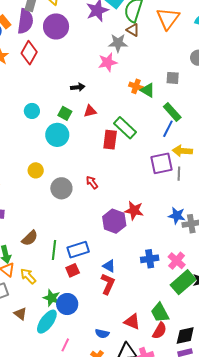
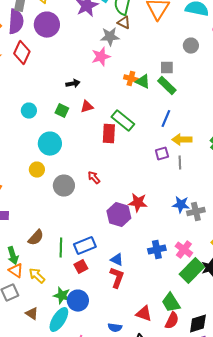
green rectangle: (172, 112) -> (167, 86), moved
cyan circle: (57, 135) -> (50, 144), moved
purple square: (161, 163) -> (162, 154), size x0.6

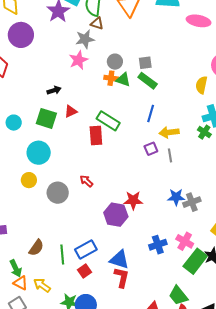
gray circle: (191, 46) -> (115, 62), moved
green square: (62, 111) -> (46, 118), size x1.5
blue triangle: (117, 260) -> (119, 259), size x1.5

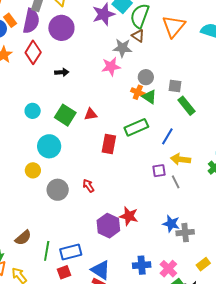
green rectangle: (148, 81) -> (187, 106), moved
black arrow: (54, 90) -> (62, 72), moved
green rectangle: (108, 121) -> (136, 127), moved, turned -70
gray line: (170, 155) -> (176, 182), turned -32

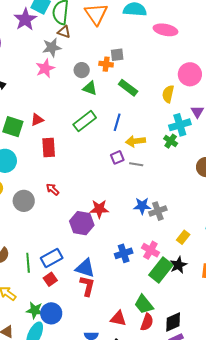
gray square: (175, 86) -> (117, 55), moved
orange cross: (138, 92) -> (106, 64), moved
red rectangle: (109, 144) -> (49, 148), moved
gray line: (176, 182) -> (136, 164), turned -40

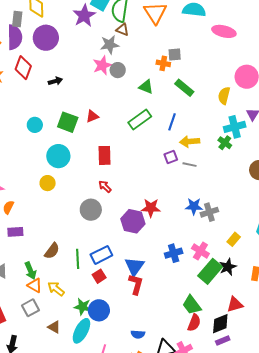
gray circle: (82, 70) -> (118, 70), moved
red rectangle: (49, 148) -> (104, 155), moved
gray circle: (24, 201) -> (91, 210), moved
blue triangle: (85, 268) -> (134, 266), turned 45
red triangle: (118, 318) -> (235, 304), moved, turned -30

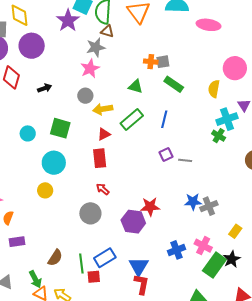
gray square: (175, 54) -> (163, 62), moved
gray circle: (118, 70) -> (85, 96), moved
red triangle: (92, 116) -> (104, 134), moved
yellow arrow: (190, 142) -> (103, 109), moved
red square: (99, 276) -> (94, 277), moved, turned 32

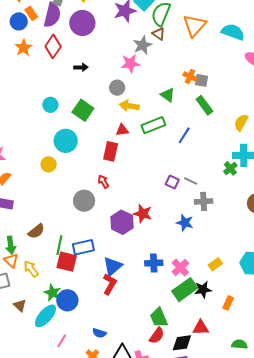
gray star: (96, 47) -> (142, 45), turned -30
purple square: (166, 154) -> (172, 182), moved, turned 32
gray cross: (209, 206) -> (204, 201), moved
red square: (94, 277) -> (67, 262), size x1.5

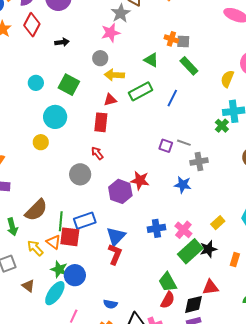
brown semicircle: (36, 231) -> (36, 210), size x1.4
orange triangle: (11, 260) -> (54, 242), moved

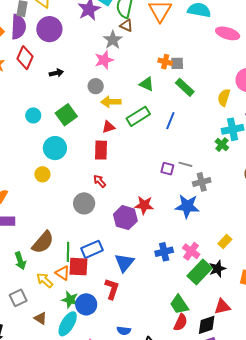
green square: (69, 85) -> (66, 115), turned 30
blue star: (183, 185) -> (187, 206), size x1.4
red L-shape: (115, 254) -> (112, 289), moved

